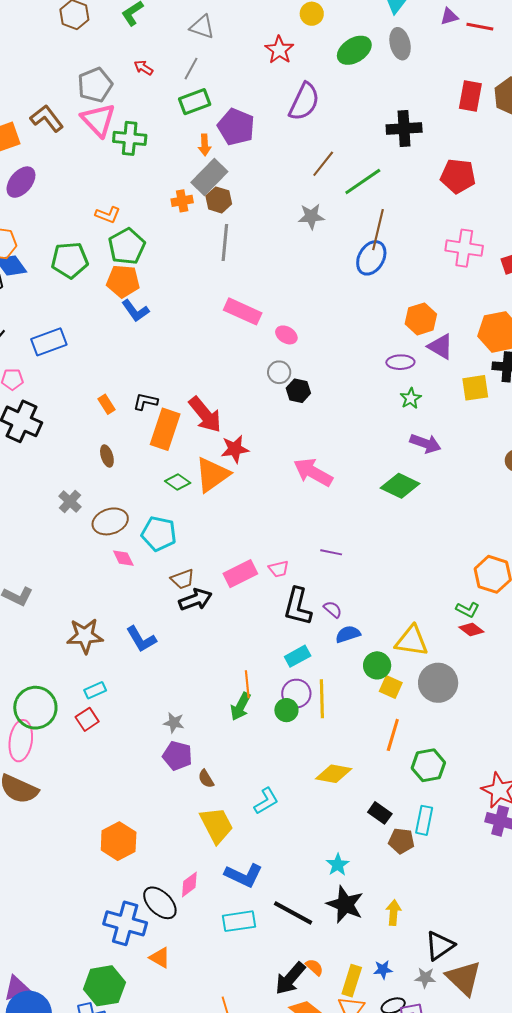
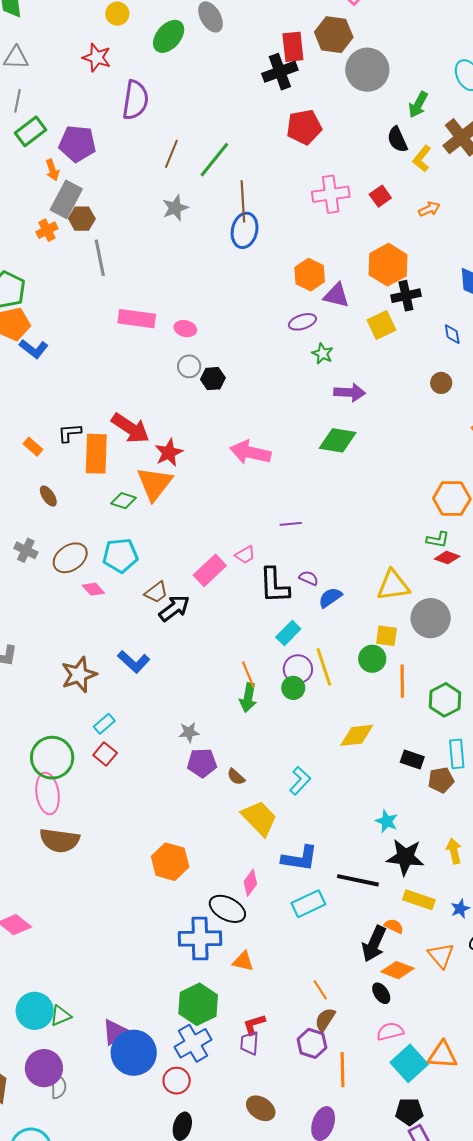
black cross: (404, 129) -> (280, 72), moved
green circle: (377, 665) -> (372, 659), moved
yellow rectangle: (352, 981) -> (419, 900), moved, turned -72

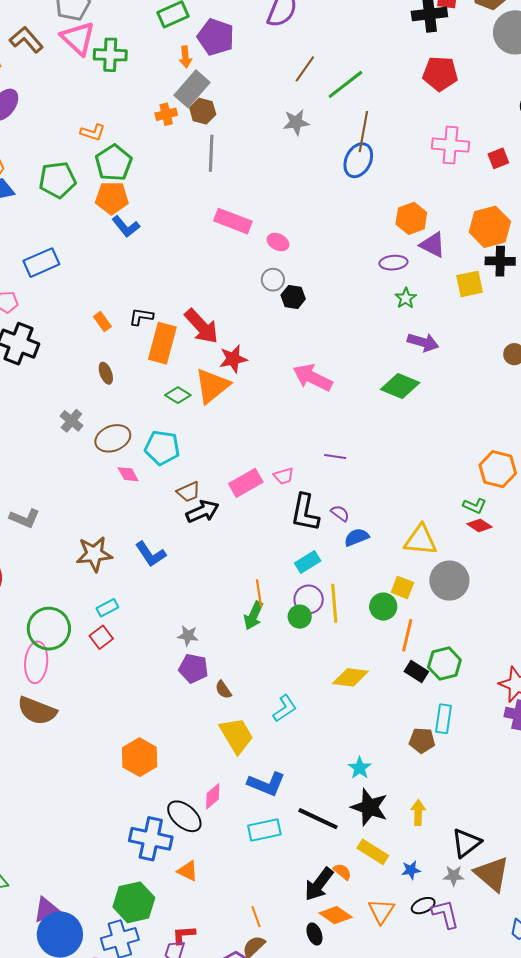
black rectangle: (412, 760) -> (416, 671), moved

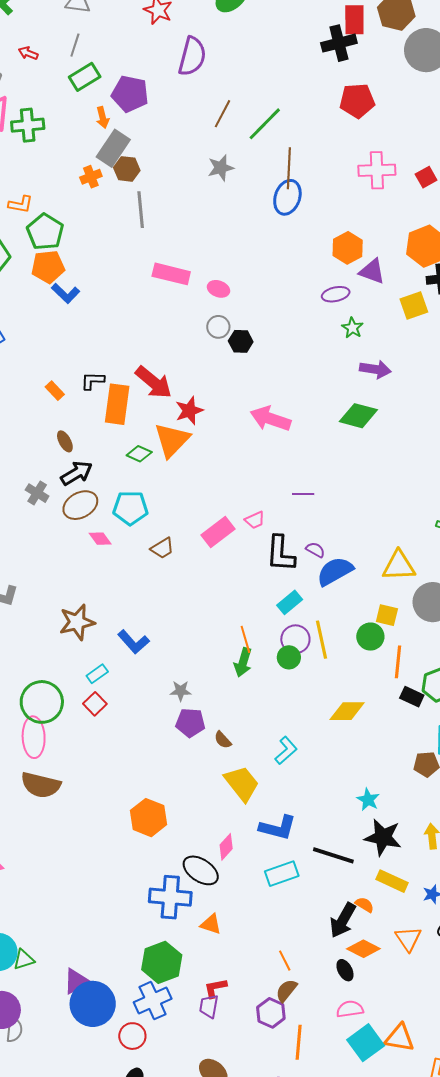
black arrow: (202, 511) -> (77, 473), moved
blue semicircle: (357, 537) -> (335, 571), size x1.5
blue L-shape: (151, 554) -> (133, 642), moved

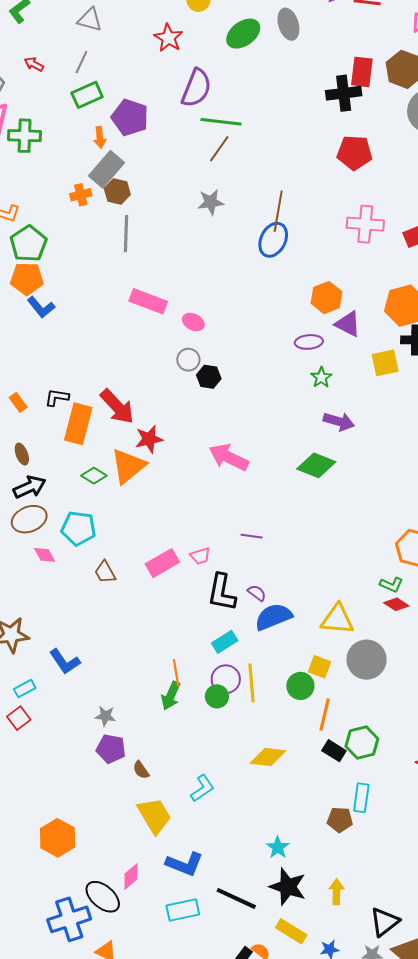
green line: (265, 124) -> (221, 122), moved, turned 45
brown trapezoid: (162, 548) -> (105, 572), turned 85
blue cross: (170, 897) -> (69, 919), turned -30

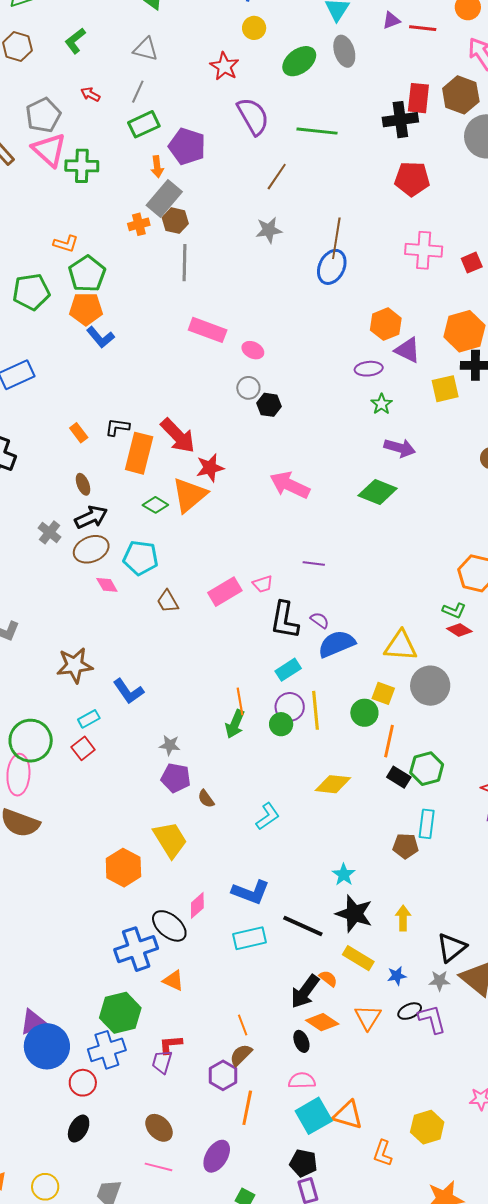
purple semicircle: (196, 88) -> (253, 116), turned -51
green line: (221, 122) -> (317, 131), moved
yellow trapezoid: (154, 816) -> (170, 840), moved

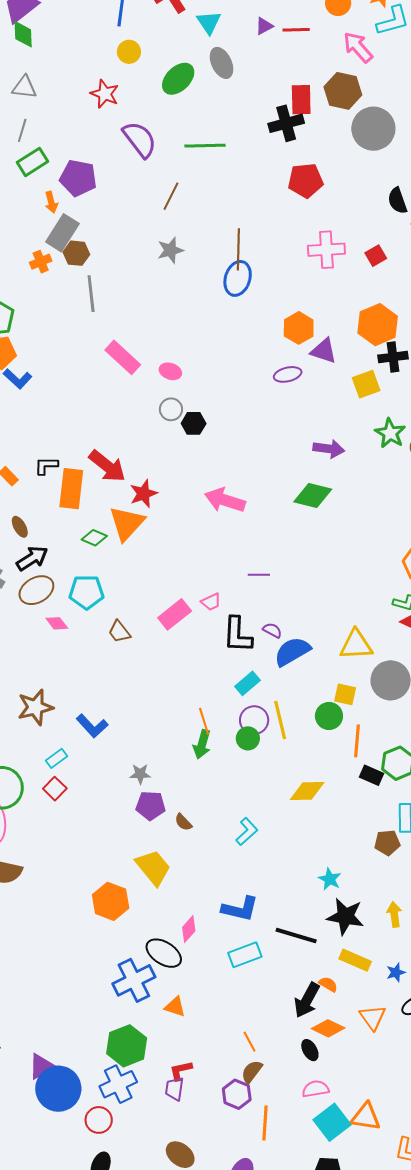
pink rectangle: (208, 330) -> (123, 357), turned 30
green star: (382, 404) -> (390, 433), moved, size x1.4

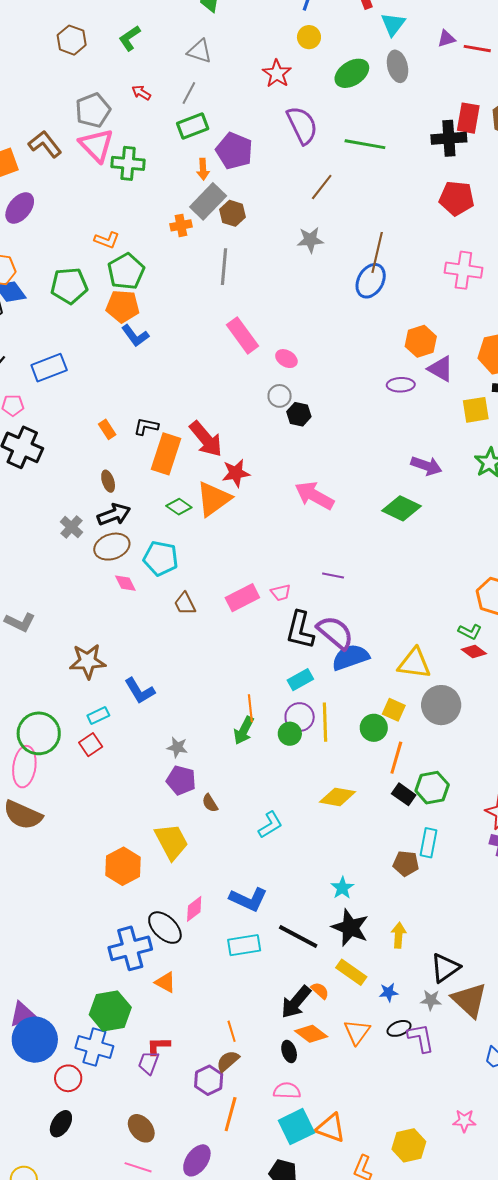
brown hexagon: (76, 253) -> (232, 213), moved
purple semicircle: (272, 630) -> (335, 633), size x2.0
blue cross: (118, 1084) -> (94, 1047), turned 30

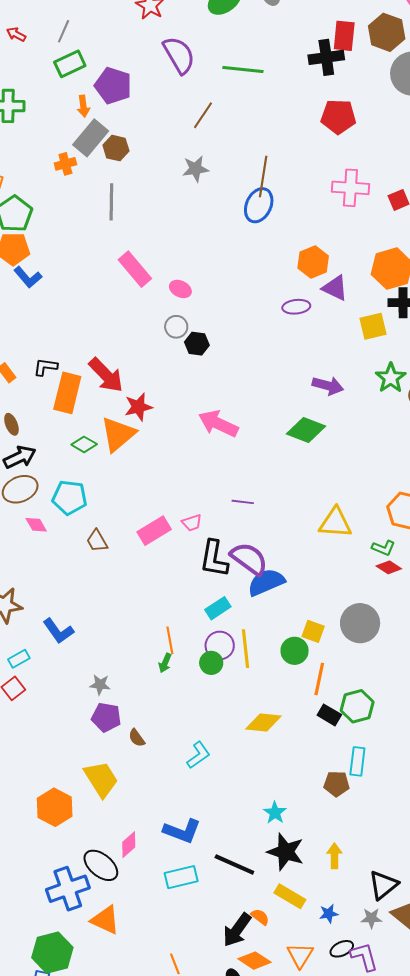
yellow triangle: (414, 663) -> (335, 523), moved
green arrow: (244, 730) -> (165, 663), size x0.7
orange triangle: (165, 982) -> (105, 920), size x1.4

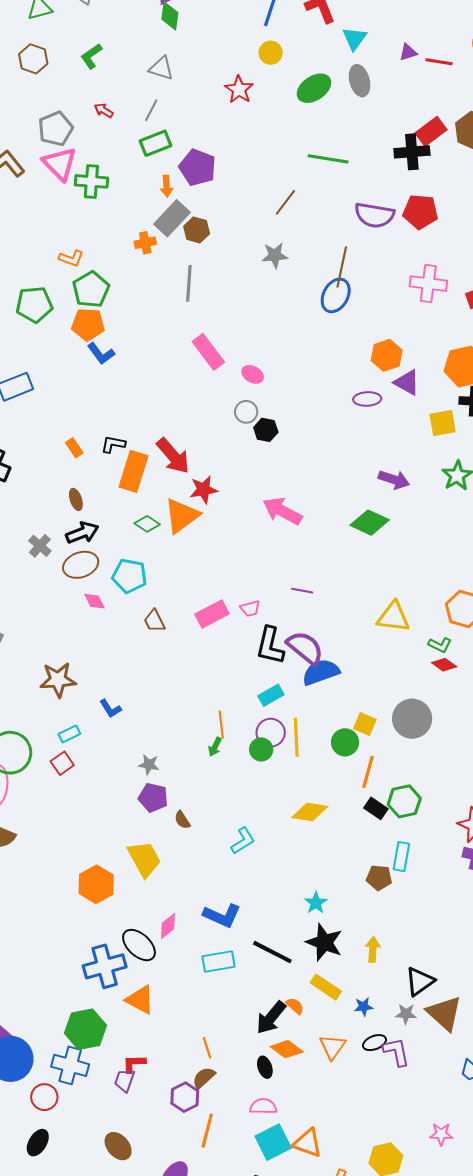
red rectangle: (344, 36) -> (431, 131), turned 44
purple semicircle: (179, 55) -> (374, 215), moved, turned 126
blue L-shape: (58, 631) -> (110, 709), size x0.7

